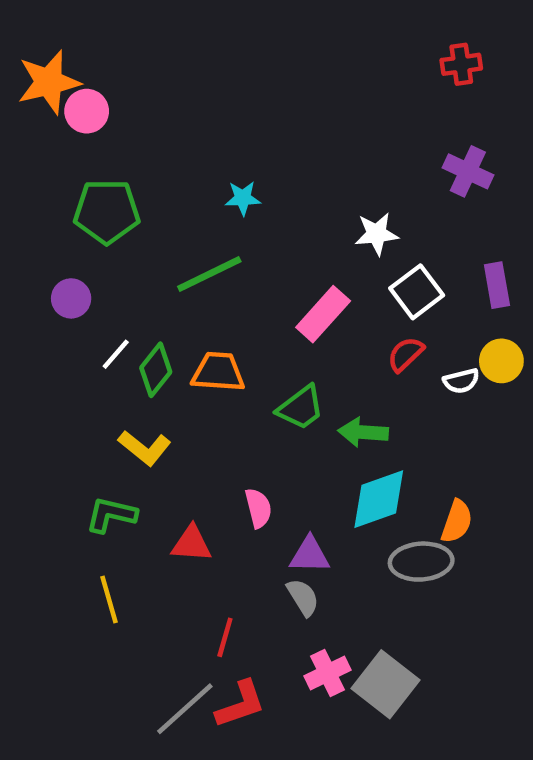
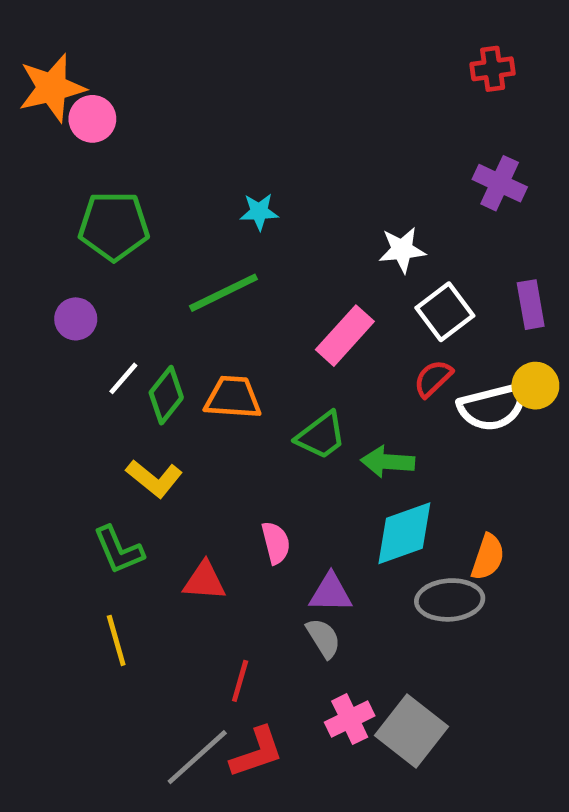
white semicircle: (461, 381) -> (493, 407), size x1.8
green L-shape: (111, 515) -> (119, 550), turned -126

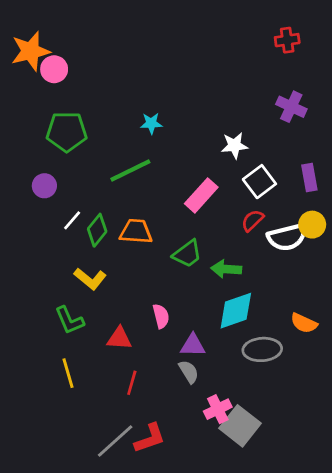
orange semicircle: (488, 557) -> (304, 323), moved, turned 96
red line: (240, 681) -> (132, 383), moved
pink cross: (350, 719) -> (218, 409), moved

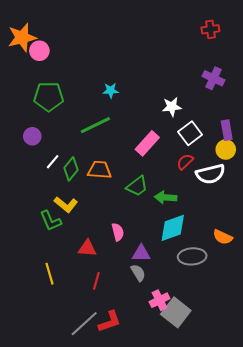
yellow circle: (312, 225) -> (226, 150), moved
green L-shape: (69, 320) -> (51, 221), moved

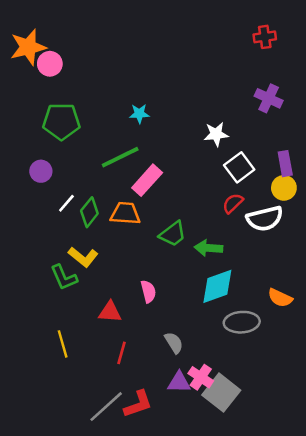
pink rectangle: (147, 143) -> (147, 180), moved
purple triangle: (141, 253) -> (179, 382), moved
pink cross: (160, 300) -> (201, 377), turned -30

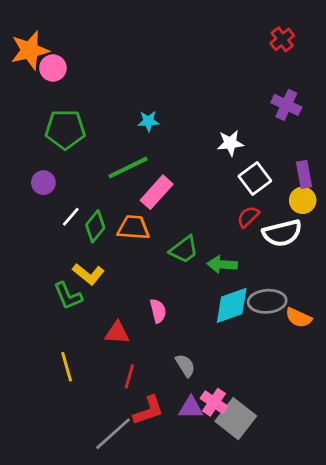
red cross: (265, 37) -> (282, 39), turned -30
gray ellipse: (242, 322) -> (267, 301), moved
red L-shape: (138, 404) -> (148, 410), moved

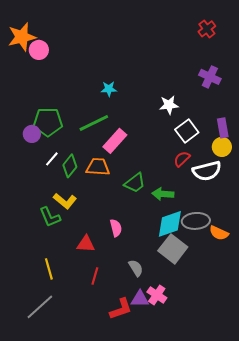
green pentagon: (65, 129) -> (48, 122), moved
red L-shape: (148, 410) -> (121, 309), moved
gray square: (236, 419) -> (173, 249), moved
gray line: (113, 434) -> (40, 307), moved

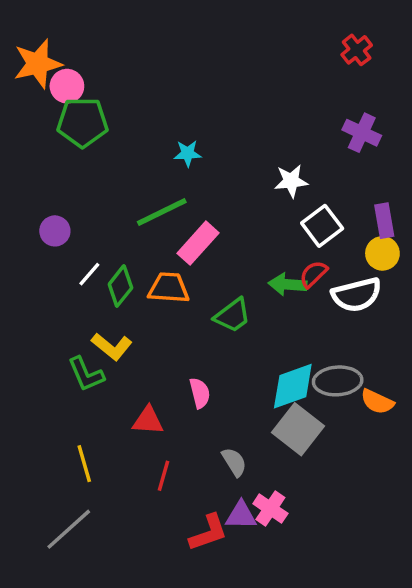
green pentagon: (48, 122) -> (82, 122), moved
green arrow: (163, 194) -> (288, 284), moved

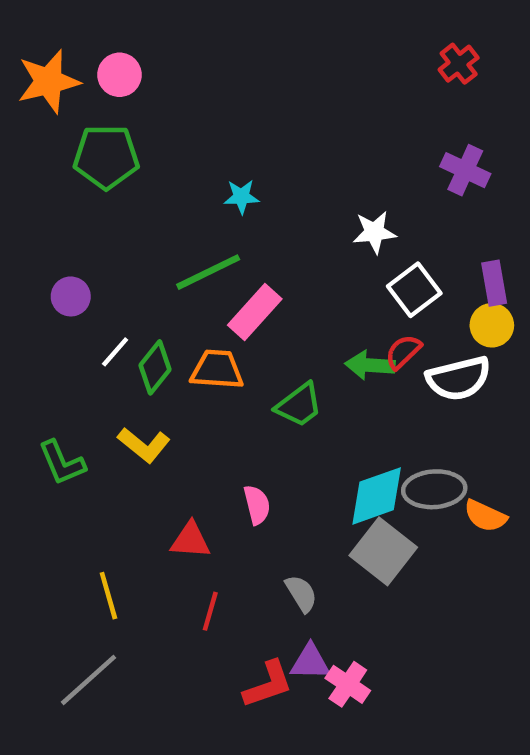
pink circle: (67, 86) -> (119, 75), moved
green L-shape: (86, 374) -> (62, 463), moved
pink cross: (270, 509) -> (348, 684), moved

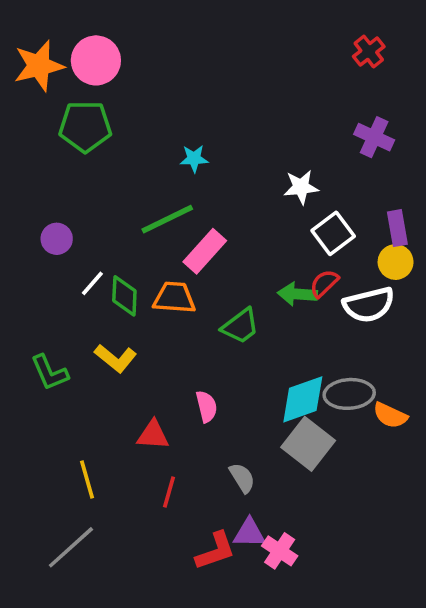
pink circle: (119, 75) -> (96, 60), size x1.4
green diamond: (155, 367) -> (124, 296), turned -36

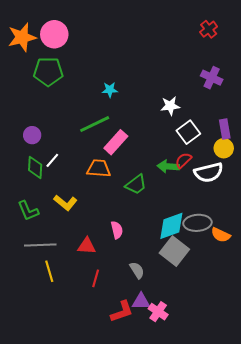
green diamond: (124, 296) -> (35, 167), moved
gray line: (71, 547) -> (40, 245), moved, turned 40

